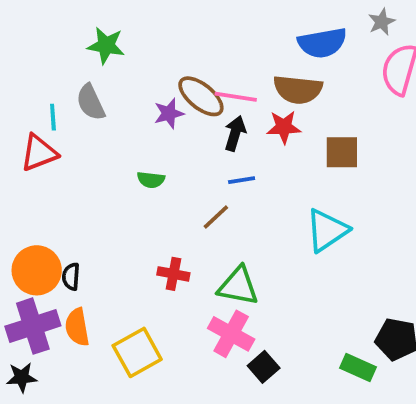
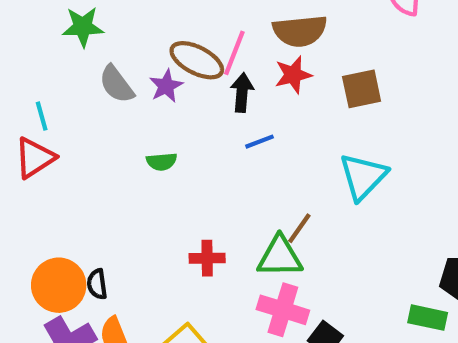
pink line: (236, 97) -> (234, 53), turned -66
gray semicircle: (91, 102) -> (117, 84), moved
brown line: (216, 217) -> (299, 228), moved

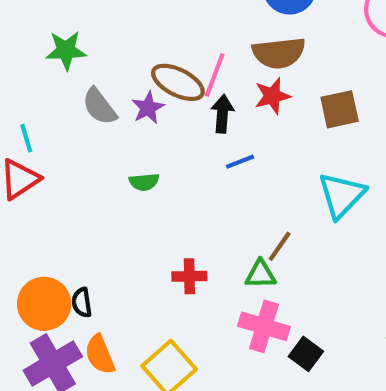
green triangle: (280, 257) -> (261, 274), size x0.7

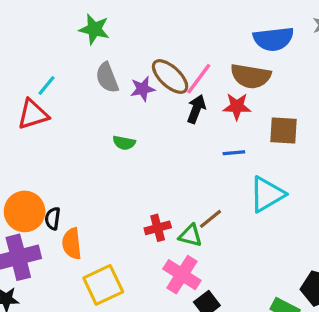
cyan line: (26, 138) -> (46, 86), turned 40
blue line: (240, 162) -> (234, 153), moved
red cross: (189, 276) -> (158, 228), moved, turned -30
orange semicircle: (100, 355) -> (72, 244), moved

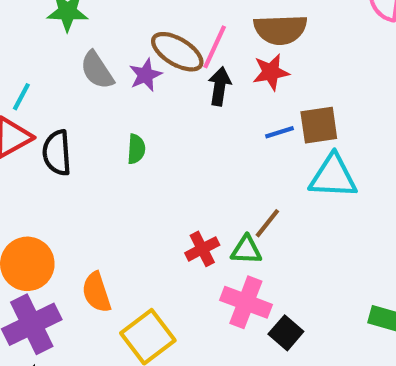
brown square: (284, 131) -> (319, 125), moved
green semicircle: (124, 143) -> (136, 149), turned -85
cyan triangle: (267, 194) -> (333, 176), turned 45
black semicircle: (53, 218) -> (57, 153), moved, size x1.5

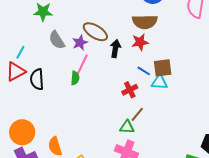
pink line: (215, 47) -> (82, 65), moved
blue line: (280, 132) -> (144, 71), turned 48
cyan triangle: (333, 176) -> (159, 82), moved, size x0.7
red cross: (202, 249) -> (130, 90), moved

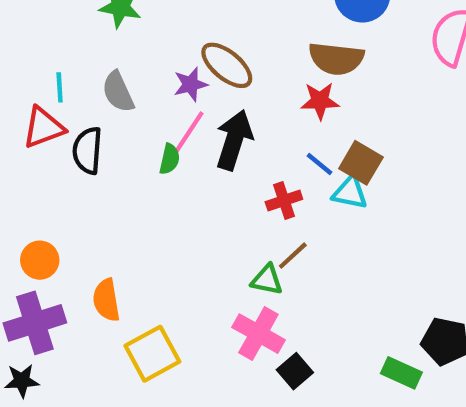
gray semicircle: (57, 40) -> (118, 92), moved
black arrow: (115, 49) -> (234, 140), moved, size x1.5
cyan line: (20, 52) -> (60, 87), turned -40
brown square: (163, 68) -> (361, 163), turned 30
orange circle: (22, 132) -> (40, 260), size x0.7

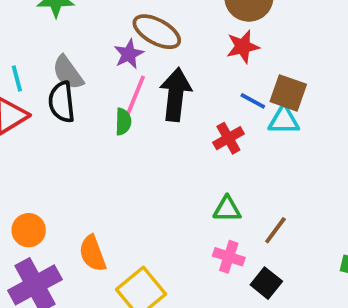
black semicircle: (87, 150) -> (62, 102), moved
brown line: (293, 256) -> (275, 230), moved
pink cross: (258, 334) -> (229, 257), size x0.7

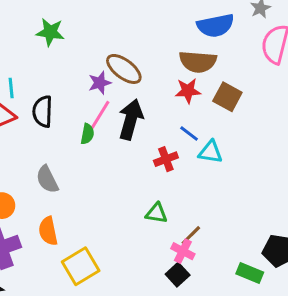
gray semicircle: (68, 73) -> (47, 179), moved
brown square: (288, 93) -> (227, 97), moved
pink cross: (229, 257) -> (183, 251), moved

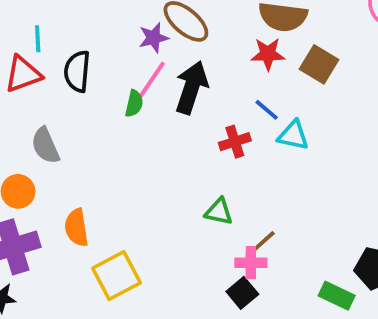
gray semicircle: (47, 179) -> (45, 146), moved
pink cross: (183, 251) -> (251, 263), turned -30

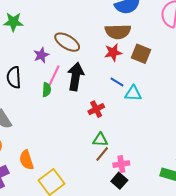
purple star: (154, 38) -> (41, 55), moved
red cross: (235, 142) -> (96, 109), moved
brown line: (262, 243) -> (102, 154), moved

